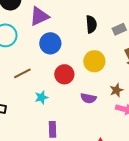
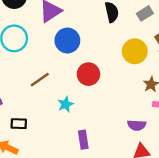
yellow circle: (94, 61) -> (135, 51), moved
purple semicircle: (88, 98) -> (137, 125), moved

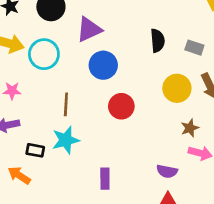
gray rectangle: (145, 13) -> (194, 48), turned 42
brown line: (40, 80) -> (66, 104), turned -60
cyan star: (66, 104) -> (66, 140), moved, size x1.5

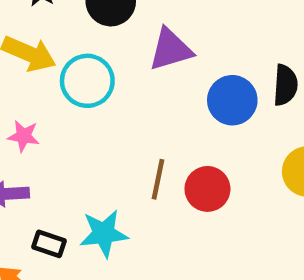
blue circle: (103, 65) -> (232, 100), moved
brown line: (66, 104) -> (158, 179), moved

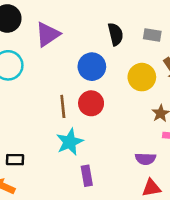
blue circle: (232, 100) -> (92, 67), moved
cyan star: (104, 234) -> (70, 142), moved

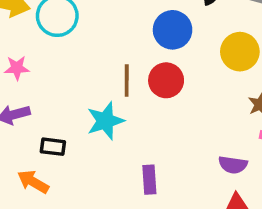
cyan star: (70, 142) -> (105, 121), moved

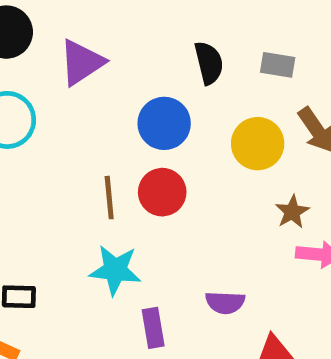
cyan star: (105, 121) -> (115, 270), moved, turned 30
purple semicircle: (233, 165) -> (225, 303), moved

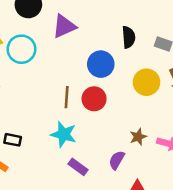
brown star: (292, 212) -> (138, 137), moved
purple semicircle: (225, 303) -> (117, 160), turned 108
purple rectangle: (153, 328) -> (78, 167), turned -54

